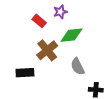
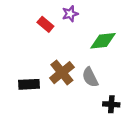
green diamond: (71, 35) -> (103, 41), moved
brown cross: (47, 50) -> (62, 73), moved

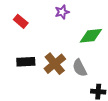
red rectangle: (45, 24) -> (21, 21), moved
black rectangle: (29, 84) -> (26, 62), moved

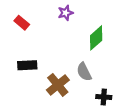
green diamond: (91, 36) -> (96, 38), turned -35
brown cross: (55, 64) -> (58, 85), moved

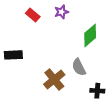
red rectangle: (22, 23) -> (33, 15), moved
black rectangle: (27, 65) -> (13, 55), moved

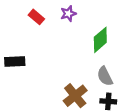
gray semicircle: (79, 67) -> (105, 76), moved
brown cross: (54, 79) -> (75, 96), moved

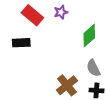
red rectangle: (36, 17) -> (32, 15), size x1.5
black rectangle: (15, 61) -> (21, 43), moved

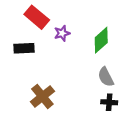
purple star: (61, 12) -> (62, 33), moved
brown cross: (67, 85) -> (42, 97), moved

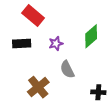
purple star: (62, 33) -> (56, 44), moved
gray semicircle: (106, 77) -> (67, 69), moved

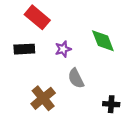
green diamond: (91, 36) -> (103, 41), turned -70

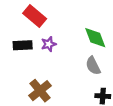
purple star: (63, 49) -> (49, 44), moved
gray semicircle: (76, 78) -> (93, 66), moved

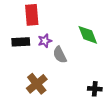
red rectangle: (35, 16) -> (32, 15), turned 45
gray semicircle: (93, 66) -> (60, 55), moved

